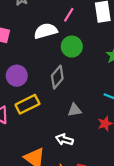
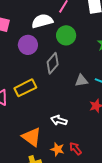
purple circle: (17, 76) -> (28, 45), moved
gray triangle: (75, 110) -> (81, 81), moved

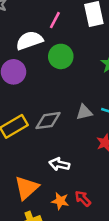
gray diamond: (53, 63) -> (48, 121), moved, turned 45
orange triangle: (32, 137) -> (26, 188), turned 45

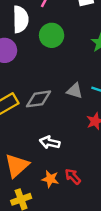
white semicircle: (29, 41) -> (20, 19), turned 108
gray triangle: (84, 112) -> (75, 91), turned 30

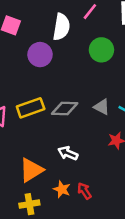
green circle: (52, 35) -> (101, 50), moved

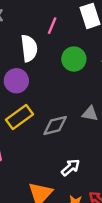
yellow rectangle: (31, 108) -> (19, 117), moved
white arrow: (68, 153) -> (71, 167), turned 132

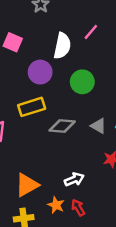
green circle: (74, 59) -> (82, 82), moved
white arrow: (71, 167) -> (74, 179), moved

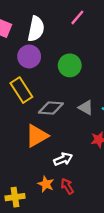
white semicircle: (62, 46) -> (36, 29), moved
yellow rectangle: (32, 107) -> (21, 90), turned 75
orange triangle: (27, 185) -> (37, 136), moved

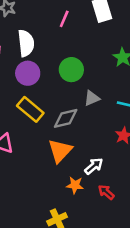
gray triangle: (86, 108) -> (92, 98), moved, turned -35
orange star: (46, 184) -> (75, 185), moved

